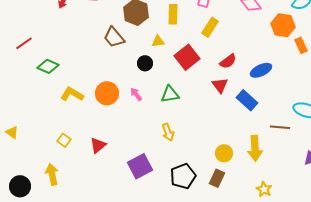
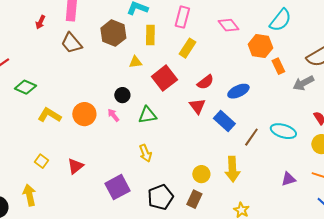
brown trapezoid: (114, 37) -> (71, 43), moved
black circle: (145, 63) -> (122, 95), moved
brown line: (280, 127) -> (251, 137), moved, turned -60

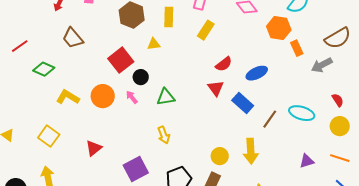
brown trapezoid: (71, 43) -> (73, 38), moved
red square: (164, 78) -> (121, 60), moved
yellow square: (41, 161) -> (49, 136), moved, size x1.5

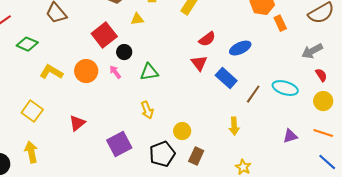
gray arrow: (322, 65) -> (312, 51), moved
yellow arrow: (251, 151) -> (234, 126), size x0.7
yellow circle: (220, 156) -> (182, 131), moved

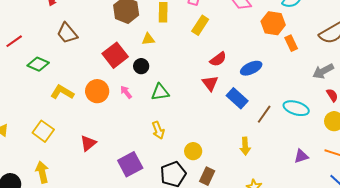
black circle: (124, 52) -> (141, 66), moved

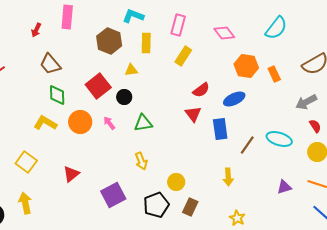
orange hexagon: (273, 23) -> (246, 66), moved
green diamond: (38, 64) -> (57, 95), moved, turned 65
blue rectangle: (237, 98) -> (220, 129), turned 40

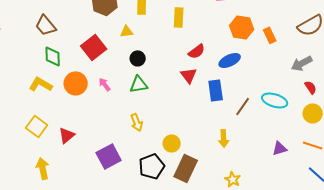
yellow rectangle: (183, 56) -> (179, 17), turned -30
black circle: (124, 97) -> (138, 58), moved
yellow square: (26, 162) -> (37, 126), moved
yellow arrow: (25, 203) -> (43, 168), moved
brown rectangle: (190, 207) -> (186, 168), size x1.5

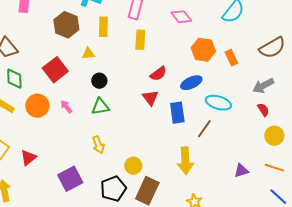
red semicircle: (311, 87) -> (263, 110), moved
cyan ellipse: (275, 100) -> (218, 103), moved
yellow arrow: (224, 138) -> (185, 161), size x1.5

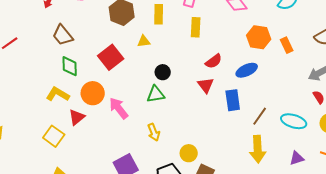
black circle: (99, 81) -> (163, 72), moved
cyan ellipse: (218, 103) -> (294, 121), moved
pink arrow: (66, 107) -> (119, 108), moved, size x1.6
red triangle: (28, 158) -> (77, 117), moved
yellow arrow: (185, 161) -> (258, 149), moved

